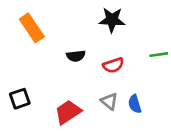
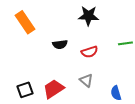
black square: (20, 99) -> (25, 90), moved
blue semicircle: (135, 104) -> (116, 93), moved

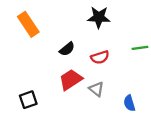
black semicircle: (60, 44) -> (67, 49), turned -32
red trapezoid: (54, 89) -> (71, 80), moved

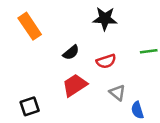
gray triangle: (96, 89) -> (117, 93), moved

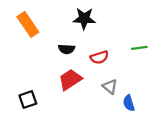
black star: (105, 19) -> (84, 19), moved
black semicircle: (71, 53) -> (67, 49), turned 42

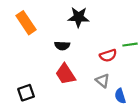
red semicircle: (99, 57) -> (108, 55), moved
red trapezoid: (70, 80) -> (65, 74), turned -90

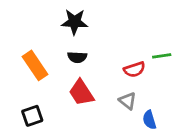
black star: (79, 17) -> (74, 22), moved
orange rectangle: (26, 23) -> (35, 65), moved

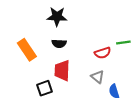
red trapezoid: (81, 93) -> (62, 71), turned 35
black square: (32, 116) -> (45, 88), moved

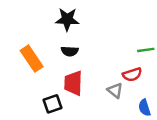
red semicircle: (103, 53) -> (132, 74), moved
blue semicircle: (114, 91) -> (144, 108), moved

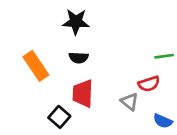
black square: (53, 104) -> (59, 117), turned -30
blue semicircle: (144, 108) -> (163, 121), turned -49

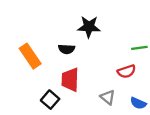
black star: (76, 22) -> (89, 27), moved
gray triangle: (130, 102) -> (108, 97), moved

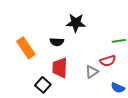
gray triangle: (108, 97) -> (92, 72), moved, turned 48

